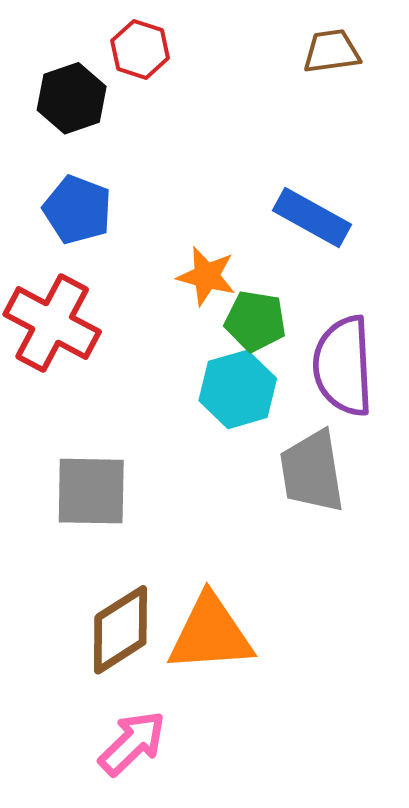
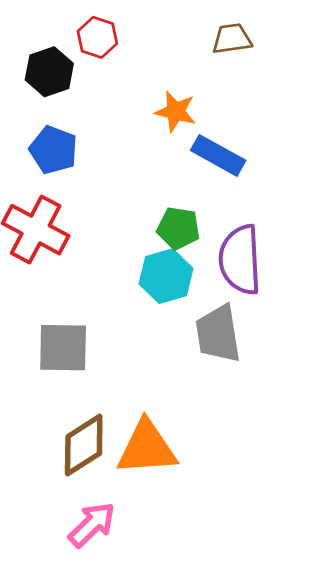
orange star: (206, 276) -> (176, 111), moved

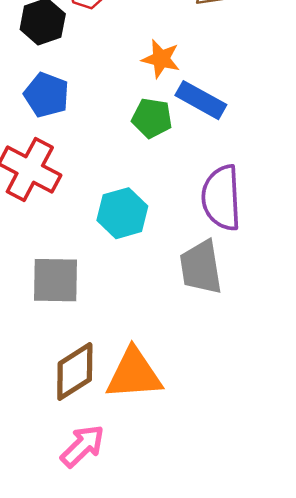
green pentagon: (178, 228) -> (152, 118), moved
cyan hexagon: (166, 276) -> (122, 213), moved

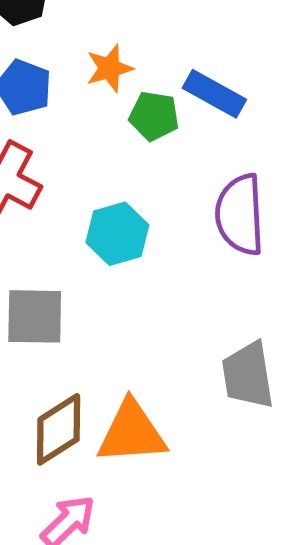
orange star: (161, 59) -> (109, 68), moved, turned -30
gray trapezoid: (201, 267) -> (248, 375), moved

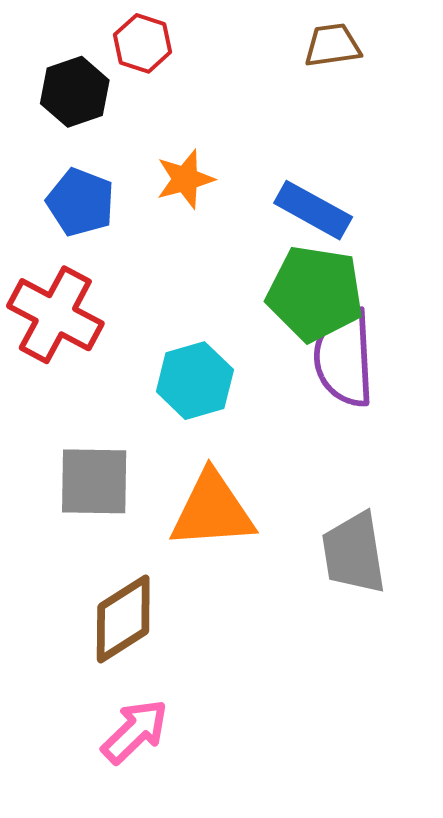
green pentagon: (154, 116) -> (315, 293), moved, size x1.6
orange triangle: (132, 433) -> (212, 510), moved

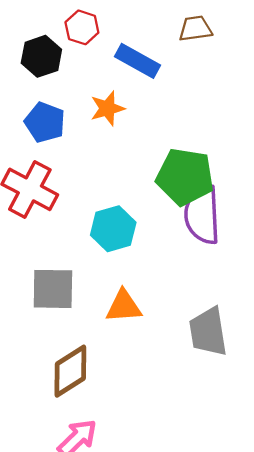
blue rectangle: (313, 210) -> (137, 61), moved
orange triangle: (212, 510) -> (124, 306), size x0.7

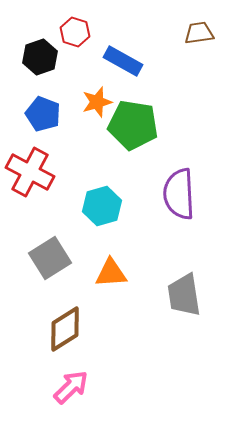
brown trapezoid: (195, 29) -> (199, 33), moved
green pentagon: (185, 177) -> (133, 125), moved
gray square: (53, 289) -> (50, 258), turned -33

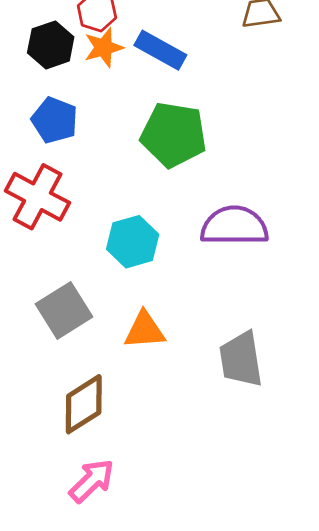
orange star: (97, 102) -> (104, 48), moved
purple semicircle: (179, 194) -> (234, 226), turned 93

